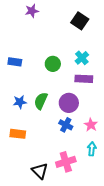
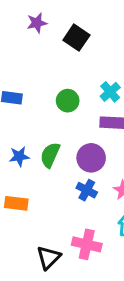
black square: (80, 21) -> (76, 38), moved
pink cross: (66, 162) -> (87, 244), turned 30
black triangle: (40, 171) -> (49, 258), turned 30

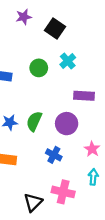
cyan cross: (110, 92) -> (68, 61), moved
green circle: (68, 101) -> (39, 68), moved
blue cross: (87, 190) -> (54, 155), moved

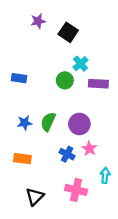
green circle: (39, 68) -> (65, 80), moved
purple rectangle: (84, 96) -> (98, 84), moved
pink star: (92, 149) -> (89, 149), moved
black triangle: (33, 202) -> (35, 197), moved

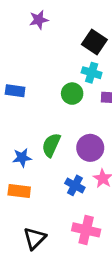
black square: (68, 32) -> (94, 42), moved
cyan cross: (80, 64) -> (92, 73), turned -32
blue star: (25, 123) -> (22, 158), moved

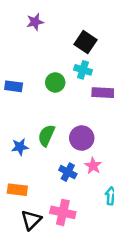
green circle: (72, 94) -> (55, 82), moved
orange rectangle: (19, 191) -> (17, 190), moved
pink cross: (86, 230) -> (63, 212), moved

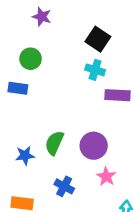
purple star: (35, 22) -> (42, 17), turned 30
green circle: (55, 82) -> (31, 59), moved
blue cross: (68, 172) -> (64, 186), moved

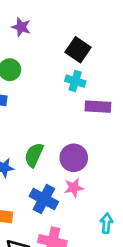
pink star: (106, 177) -> (74, 188), moved, turned 30
blue cross: (64, 186) -> (44, 199), size x1.4

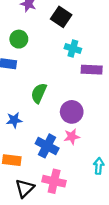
black square: (78, 50) -> (61, 17), moved
green semicircle: (34, 155) -> (39, 93), moved

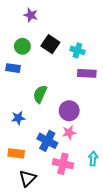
black square: (61, 17) -> (50, 44), moved
cyan cross: (73, 48) -> (77, 50), moved
pink cross: (54, 181) -> (63, 164), moved

